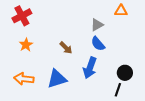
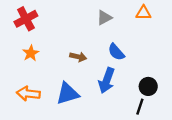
gray triangle: (97, 25) -> (104, 18), moved
brown arrow: (66, 48) -> (78, 57), turned -32

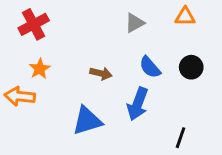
black circle: (148, 86) -> (191, 67), moved
orange arrow: (28, 94) -> (20, 96), moved

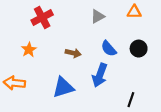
red cross: (34, 24) -> (42, 18), moved
orange arrow: (20, 96) -> (14, 83), moved

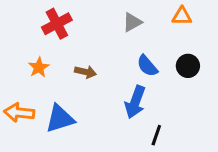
brown arrow: (73, 53) -> (85, 72), moved
blue triangle: (63, 87) -> (60, 119), moved
black line: (131, 100) -> (156, 135), moved

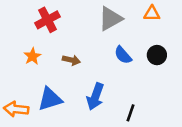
gray triangle: (132, 22) -> (110, 19), size x1.5
blue arrow: (135, 102) -> (95, 97), moved
orange arrow: (19, 113) -> (16, 109), moved

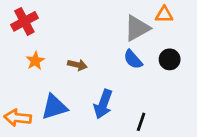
gray triangle: (110, 19) -> (137, 28), moved
red cross: (47, 20) -> (24, 21), moved

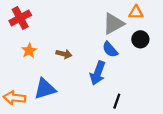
black circle: (170, 59) -> (140, 39), moved
blue arrow: (103, 104) -> (98, 73), moved

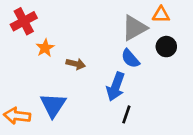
orange star: (29, 51) -> (45, 48), moved
blue triangle: (45, 89) -> (53, 105), turned -40
black line: (117, 101) -> (126, 114), moved

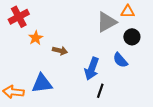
blue semicircle: (130, 59) -> (120, 60), moved
blue triangle: (53, 105) -> (42, 83), turned 50

